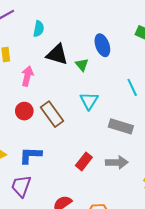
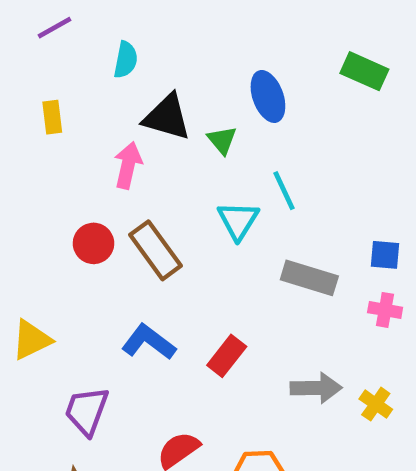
pink arrow: (27, 76) -> (128, 165), moved
cyan line: (132, 87) -> (284, 191), moved
blue L-shape: (30, 155) -> (149, 342), moved, turned 35
gray arrow: (117, 162) -> (316, 388), moved

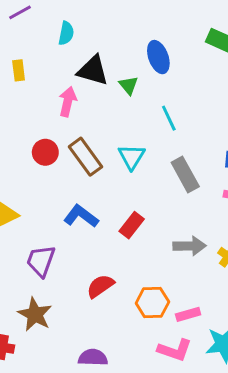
cyan triangle: (238, 220) -> (132, 157), moved
gray rectangle: (309, 278) -> (185, 175), turned 44

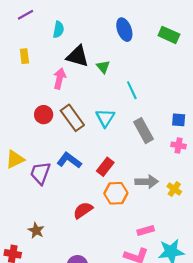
blue ellipse: (158, 57) -> (124, 30), moved
purple trapezoid: (41, 261) -> (40, 173), moved
orange hexagon: (152, 302) -> (116, 193), moved
brown star: (35, 314) -> (36, 230), size x0.7

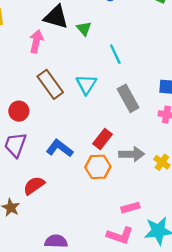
red circle: (44, 115) -> (19, 111), moved
blue L-shape: (69, 160) -> (60, 148), moved
red rectangle: (105, 167) -> (103, 139), moved
red semicircle: (83, 210) -> (34, 185), moved

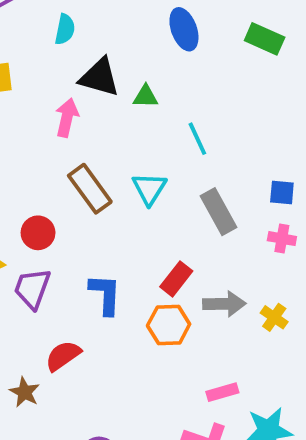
green triangle: (84, 29) -> (146, 96), turned -49
blue L-shape: (60, 148) -> (105, 294), turned 56

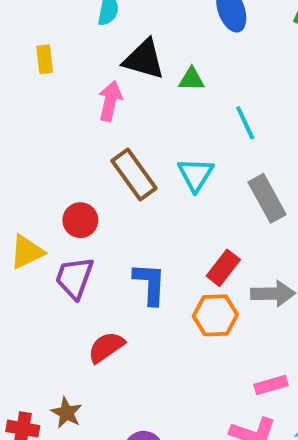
brown star: (25, 392) -> (66, 413), moved

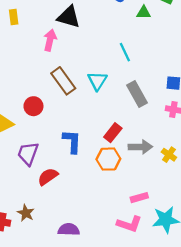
green triangle: (192, 79) -> (144, 13), moved
purple trapezoid: (74, 278) -> (28, 154), moved

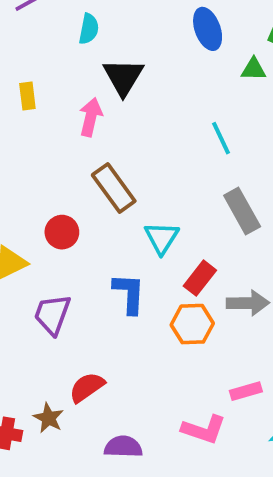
yellow rectangle: (14, 17) -> (27, 96), moved
black triangle: (69, 17) -> (123, 77), turned 45
cyan triangle: (97, 81) -> (162, 238), moved
red semicircle: (48, 177) -> (87, 387), moved
pink L-shape: (129, 224) -> (204, 429), moved

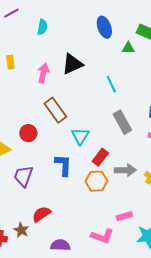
black triangle: (123, 77) -> (72, 64), moved, turned 35

